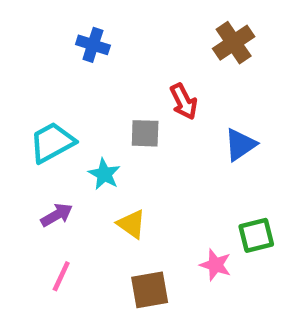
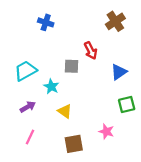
green square: (256, 235) -> (127, 105), moved

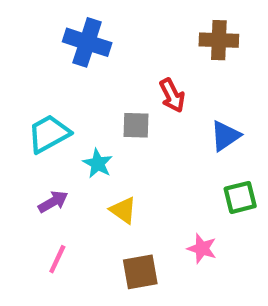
brown cross: (115, 21) -> (219, 40), turned 36
blue cross: (46, 22) -> (87, 42), size x1.5

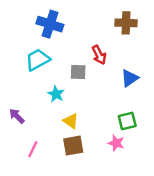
cyan trapezoid: (49, 134) -> (38, 60), moved
green square: (240, 197) -> (127, 121), moved
purple arrow: (53, 202) -> (17, 116), moved, turned -105
brown square: (140, 272) -> (73, 146), moved

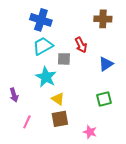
cyan trapezoid: (38, 60) -> (43, 46), moved
cyan star: (56, 94) -> (46, 77), size x1.5
purple arrow: (17, 116) -> (14, 95), turned -152
pink star: (116, 143) -> (90, 132), moved

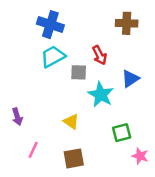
cyan star: (46, 77) -> (101, 95), moved
green square: (104, 99) -> (122, 133), moved
brown square: (60, 119) -> (74, 158), moved
pink star: (90, 132) -> (140, 156), moved

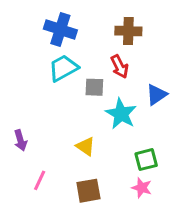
brown cross: (127, 23) -> (128, 31), moved
pink star: (140, 156) -> (142, 188), moved

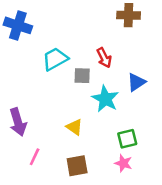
blue cross: (60, 29) -> (18, 25), moved
brown cross: (128, 31) -> (129, 15), moved
purple arrow: (20, 140) -> (18, 122), size x1.5

